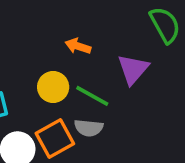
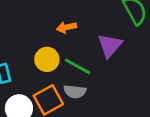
orange arrow: (78, 46) -> (66, 27), turned -30

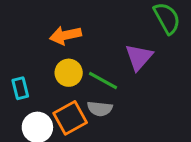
orange arrow: (66, 27) -> (66, 35), moved, size x1.4

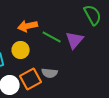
yellow circle: (69, 73) -> (21, 50), moved
green line: (103, 81) -> (52, 37), moved

